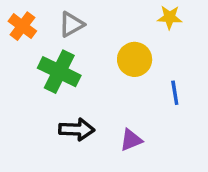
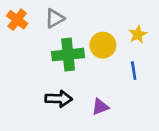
yellow star: (170, 17) -> (138, 34), moved, turned -30
green cross: (59, 72) -> (68, 55), moved, turned -32

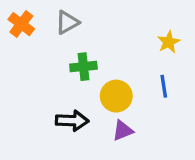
yellow circle: (103, 45) -> (116, 96), moved
green cross: (68, 55) -> (83, 67), size x0.7

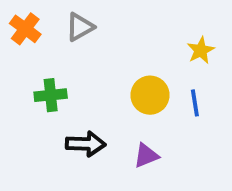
green cross: (83, 67) -> (51, 95), moved
yellow circle: (116, 96) -> (150, 95), moved

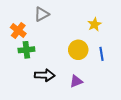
orange cross: (25, 29) -> (18, 30), moved
yellow star: (201, 50) -> (94, 24), moved

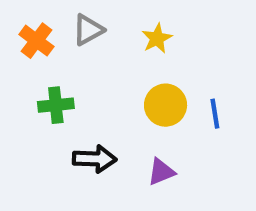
yellow star: (94, 24) -> (157, 38), moved
orange cross: (18, 30) -> (36, 41), moved

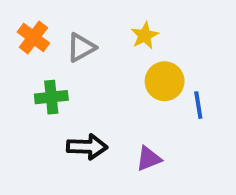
gray triangle: (88, 30) -> (81, 47), moved
yellow circle: (166, 105) -> (165, 81), moved

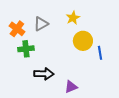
orange cross: (33, 38) -> (17, 29), moved
purple triangle: (149, 159) -> (71, 87), moved

